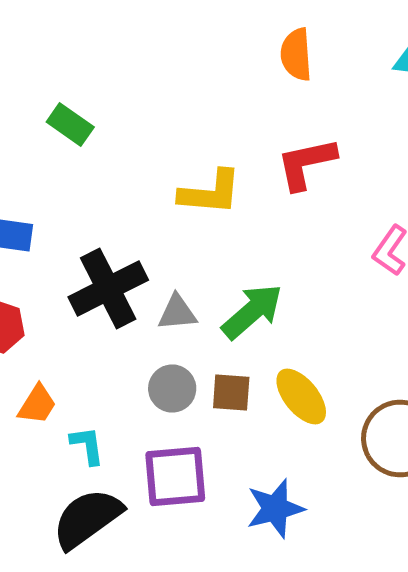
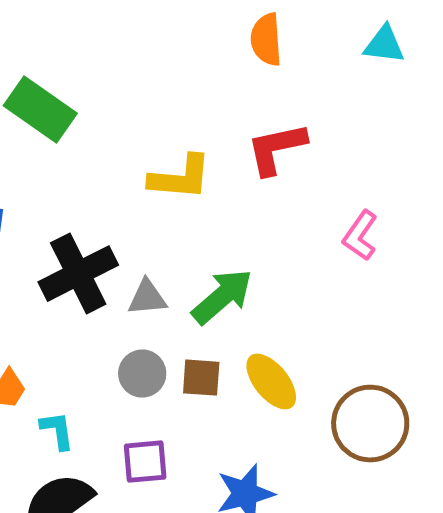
green rectangle: (70, 124) -> (40, 110), size x1.5
purple square: (175, 476) -> (145, 462), size x0.7

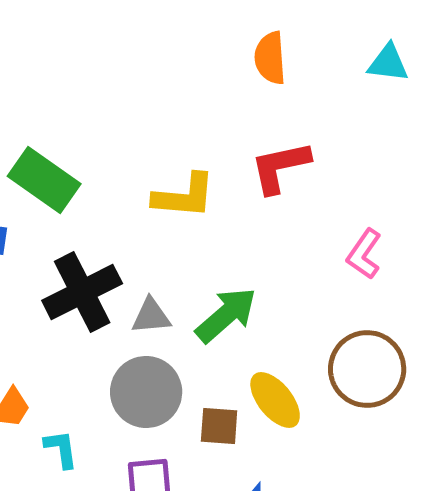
green rectangle: (40, 110) -> (44, 180), moved
gray circle: (142, 374) -> (146, 392), size x1.5
brown square: (201, 378) -> (219, 426), moved
brown circle: (370, 424) -> (367, 369), moved

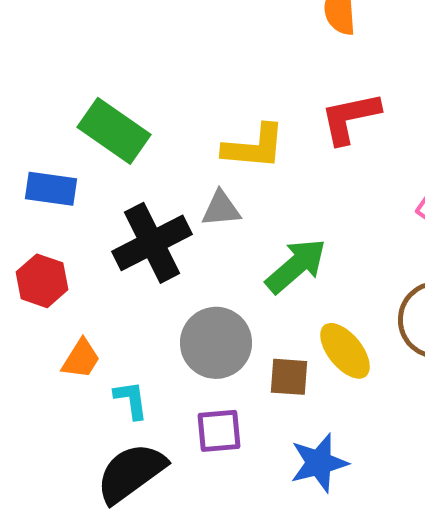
gray triangle: (151, 316) -> (221, 209), moved

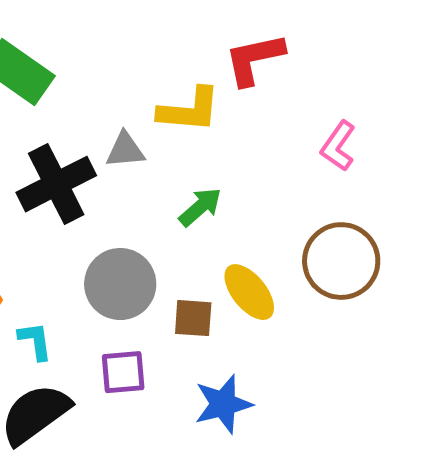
yellow L-shape: (254, 147) -> (189, 110), moved
green arrow: (296, 266) -> (200, 207), size x0.7

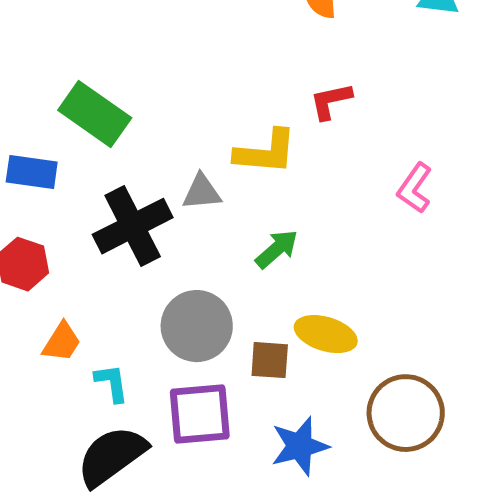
red L-shape: (254, 59) -> (331, 101), size x0.7
brown circle: (341, 261) -> (406, 413), moved
yellow ellipse: (249, 292) -> (326, 334), turned -34
purple square: (123, 372) -> (200, 414), size x1.4

